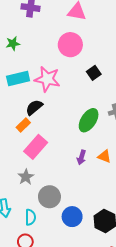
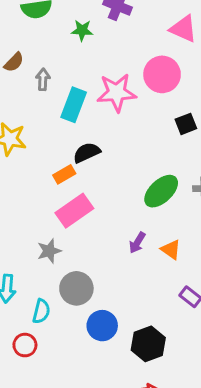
green star: (13, 44) -> (82, 30), moved
cyan rectangle: (18, 79) -> (74, 105), turned -70
pink star: (47, 79) -> (117, 93), moved, turned -30

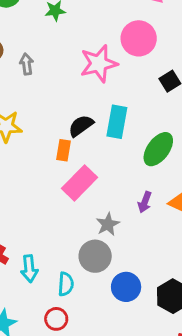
cyan rectangle: (74, 105) -> (117, 122), moved
orange rectangle: (64, 174) -> (64, 150), turned -40
gray star: (49, 251) -> (108, 224), moved

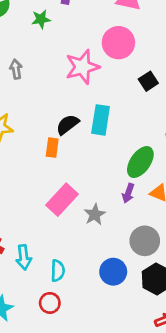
green ellipse: (158, 149) -> (140, 162), moved
pink rectangle: (80, 183) -> (62, 200), moved
gray circle: (95, 256) -> (145, 241), moved

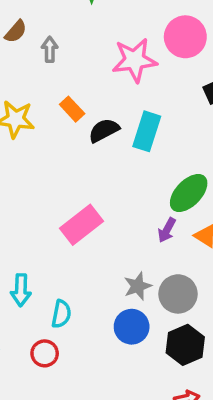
orange rectangle: (52, 148) -> (72, 109), moved, turned -60
gray star: (95, 215) -> (138, 286), moved

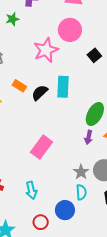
cyan arrow: (21, 290) -> (31, 190), moved
cyan semicircle: (61, 314) -> (81, 192), moved
blue circle: (132, 327) -> (65, 210), moved

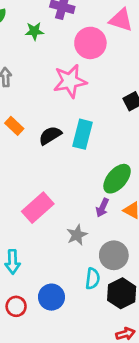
pink circle: (70, 30) -> (90, 43), moved
orange rectangle: (19, 86) -> (14, 126), moved
gray star: (81, 172) -> (77, 235), moved
cyan semicircle: (81, 192) -> (93, 279), moved

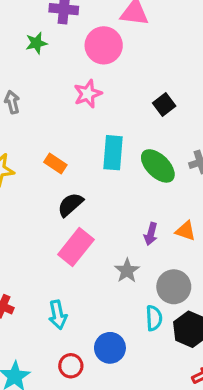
pink star: (70, 81) -> (88, 94), size x0.7
orange rectangle: (14, 126) -> (55, 163), moved
black semicircle: (50, 135) -> (70, 205), moved
green ellipse: (117, 179) -> (158, 166), moved, turned -76

